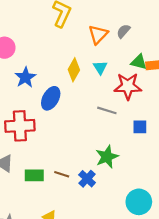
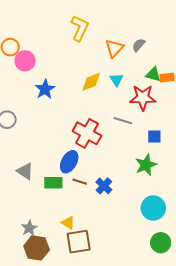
yellow diamond: (74, 70) -> (91, 82), turned 40
blue ellipse: (51, 98) -> (69, 162), moved
red cross: (20, 126) -> (87, 133), moved, turned 32
green star: (107, 157) -> (146, 165), moved

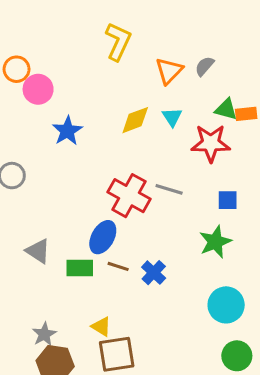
gray line: (123, 121) -> (169, 189), moved

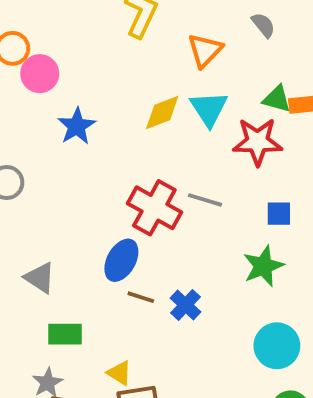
gray semicircle: (204, 66) -> (263, 25), moved, turned 100
cyan triangle: (172, 117) -> (209, 109), size x1.5
green rectangle: (80, 268) -> (65, 334), moved

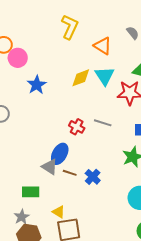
orange triangle: (205, 50) -> (103, 46), turned -42
red cross: (154, 208) -> (77, 127), size x0.6
gray triangle: (40, 278) -> (50, 167), moved

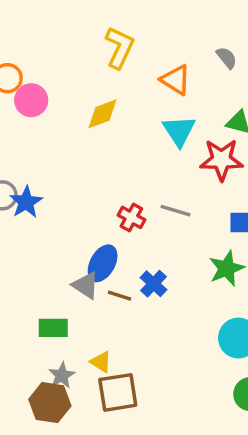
yellow diamond: (81, 78) -> (103, 114), moved
blue star: (37, 85) -> (26, 202), moved
blue cross: (93, 177) -> (154, 284), moved
gray star: (22, 217) -> (62, 375), moved

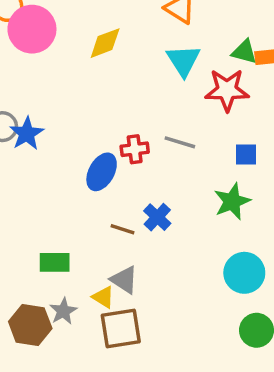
pink circle: (31, 100) -> (32, 29), size x1.4
red cross: (131, 217) -> (135, 149), turned -36
blue ellipse: (103, 263) -> (102, 172), moved
gray triangle: (86, 285) -> (124, 280), moved
brown hexagon: (50, 403) -> (30, 325), moved

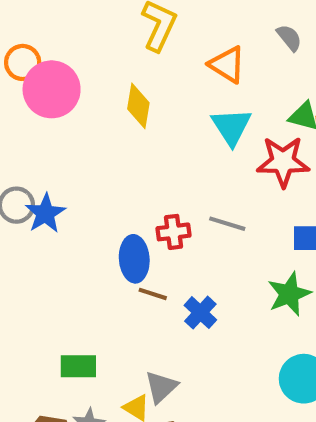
yellow diamond: (105, 43) -> (138, 106), turned -60
blue ellipse: (102, 172) -> (134, 259), turned -33
brown line: (122, 229) -> (153, 294), moved
gray triangle: (124, 280) -> (161, 387), turned 44

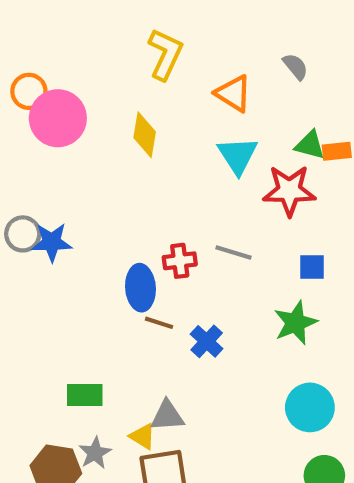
blue star: (45, 213) -> (52, 242), turned 30
gray triangle: (161, 387) -> (167, 416), turned 39

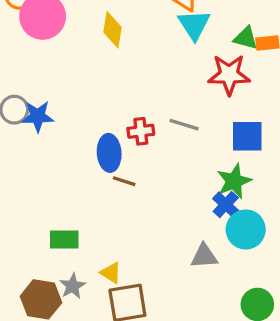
cyan triangle: (238, 155) -> (194, 25), moved
blue square: (312, 267) -> (247, 136), size x1.5
blue cross: (207, 341) -> (226, 205), moved
cyan circle: (310, 407) -> (246, 229), moved
gray triangle: (167, 416) -> (204, 256), moved

